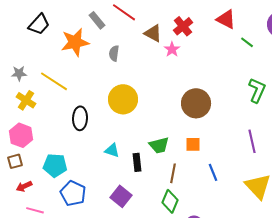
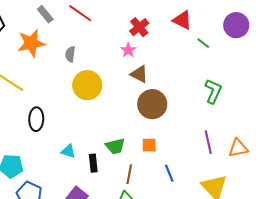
gray rectangle: (97, 20) -> (45, 14), moved
brown triangle: (153, 33) -> (139, 74), moved
yellow circle: (123, 99) -> (87, 85), moved

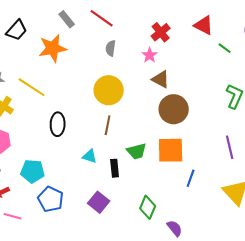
gray semicircle: (70, 54) -> (111, 48), moved
orange square: (149, 145) -> (171, 150), size x1.8
blue line: (169, 173) -> (191, 178), turned 42
brown line: (129, 174) -> (108, 125), moved

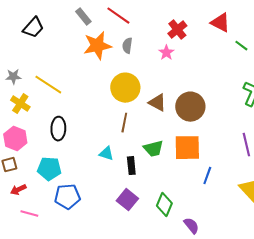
orange star: (53, 48) -> (97, 46), moved
brown triangle: (161, 79) -> (157, 103), moved
black ellipse: (58, 124) -> (58, 129), moved
blue pentagon: (51, 199) -> (67, 197), turned -30
purple square: (99, 202) -> (127, 200), moved

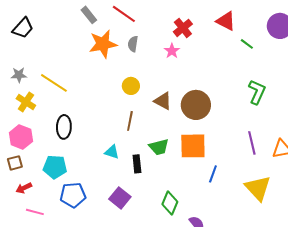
black trapezoid: (33, 28) -> (23, 28), moved
yellow circle: (125, 88) -> (131, 86), size x0.6
purple square: (127, 200) -> (120, 198), moved

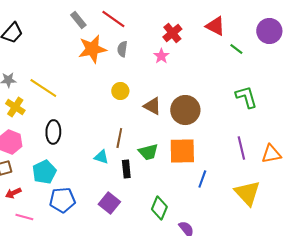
green L-shape: (257, 92) -> (246, 97), turned -40
brown line: (130, 121) -> (119, 138), moved
cyan pentagon: (55, 167) -> (44, 172), turned -30

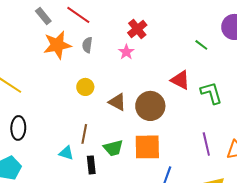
red triangle: (215, 26) -> (180, 80), moved

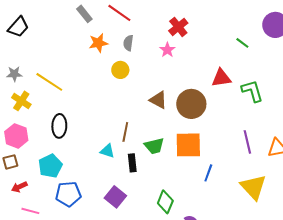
orange star: (57, 45) -> (98, 43), size x0.7
red triangle: (180, 80) -> (221, 78), turned -35
yellow circle: (85, 87) -> (120, 70), moved

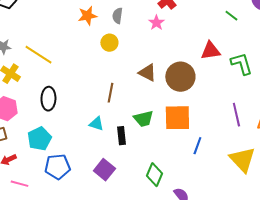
brown line: (125, 132) -> (110, 93), moved

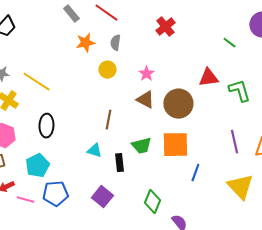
pink star: (156, 23) -> (146, 74), moved
pink line: (19, 184) -> (25, 200), moved

